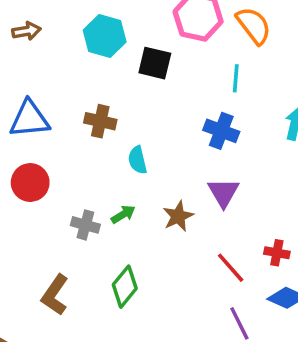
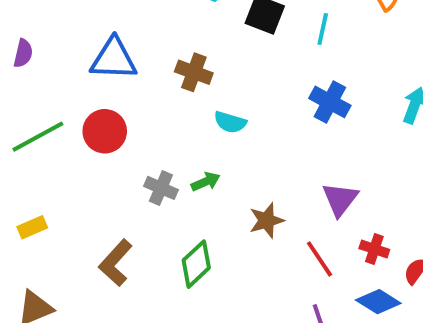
cyan line: (236, 78) -> (323, 29), moved
cyan semicircle: (137, 160) -> (230, 122), turned -68
purple triangle: (224, 192) -> (340, 199), moved
brown star: (178, 216) -> (267, 220), moved

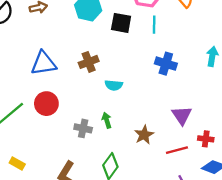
brown cross: (194, 72) -> (89, 62), turned -30
green arrow: (206, 182) -> (107, 120), turned -72
yellow rectangle: (32, 227) -> (17, 164), turned 64
red line: (319, 259) -> (177, 150), turned -60

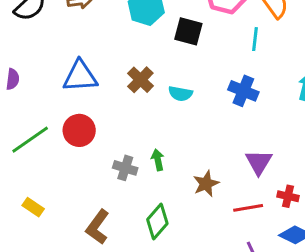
cyan line: (154, 25) -> (255, 39), moved
brown cross: (89, 62) -> (140, 80), turned -30
cyan semicircle: (114, 85) -> (180, 94), moved

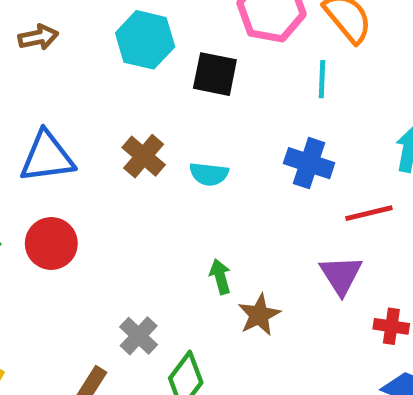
green arrow: (158, 160) -> (220, 277), moved
gray cross: (125, 168) -> (139, 336), moved, turned 30
red line: (248, 208) -> (369, 213), moved

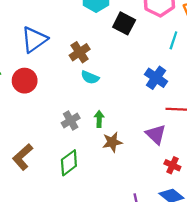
blue triangle: (47, 157) -> (34, 40), turned -44
cyan semicircle: (209, 174) -> (90, 77), moved
purple triangle: (341, 275) -> (156, 134), turned -30
gray cross: (139, 336) -> (71, 121), moved

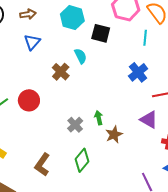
blue triangle: (34, 40) -> (32, 42), moved, size x0.7
brown cross: (80, 52) -> (61, 72), moved
cyan semicircle: (90, 77) -> (80, 56), moved, turned -126
blue cross: (156, 78) -> (138, 72), turned 30

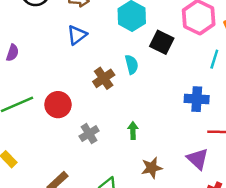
blue cross: (138, 72) -> (197, 99), turned 30
green arrow: (99, 118) -> (133, 131), moved
gray cross: (75, 125) -> (89, 134), moved

